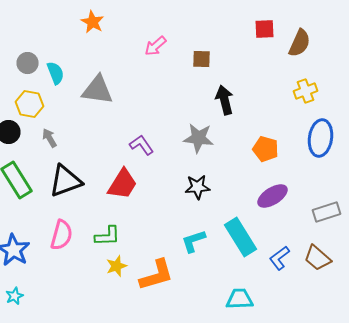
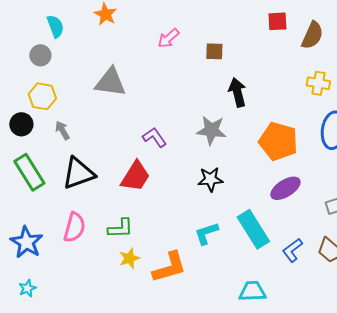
cyan semicircle: (56, 73) -> (55, 26), moved
yellow cross: (306, 91) -> (318, 83), turned 30
orange pentagon: (266, 149) -> (278, 141), size x1.5

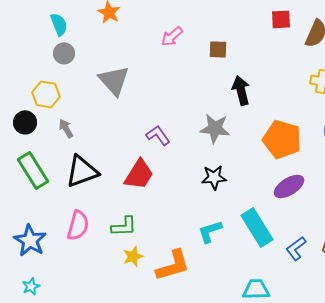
gray circle: (40, 55) -> (64, 53), moved
gray triangle: (110, 82) -> (114, 80), turned 40

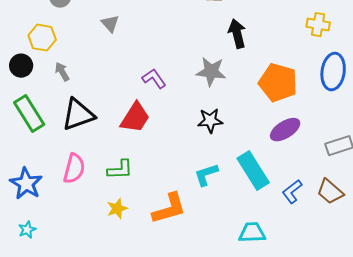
gray triangle: (114, 80) -> (110, 24), size x0.6
yellow star: (133, 256) -> (117, 209), moved

